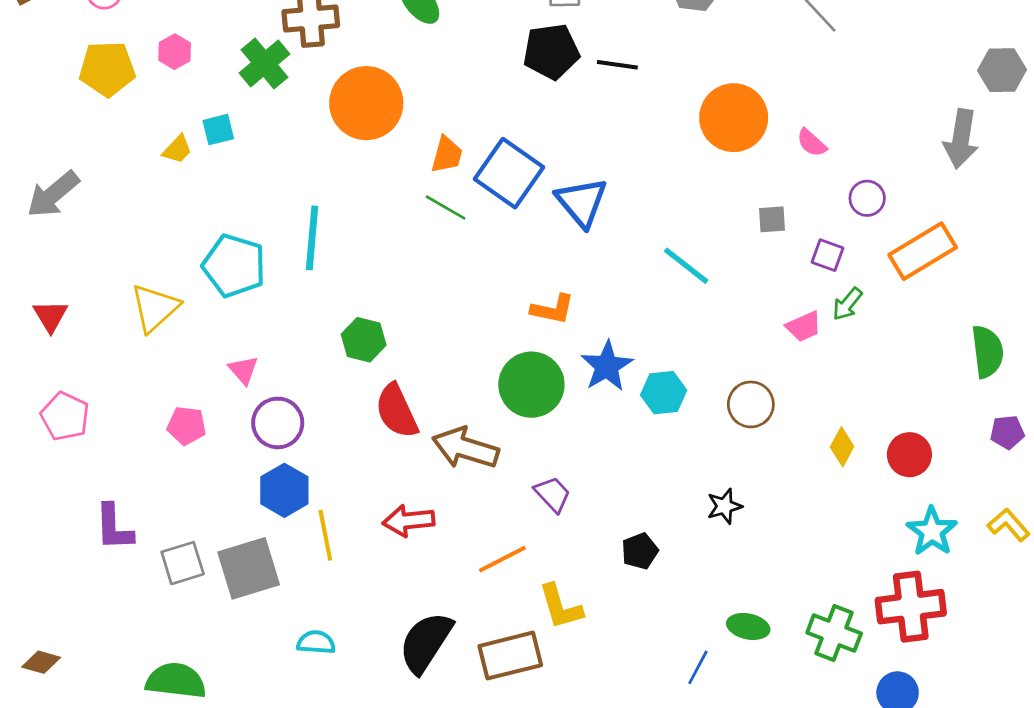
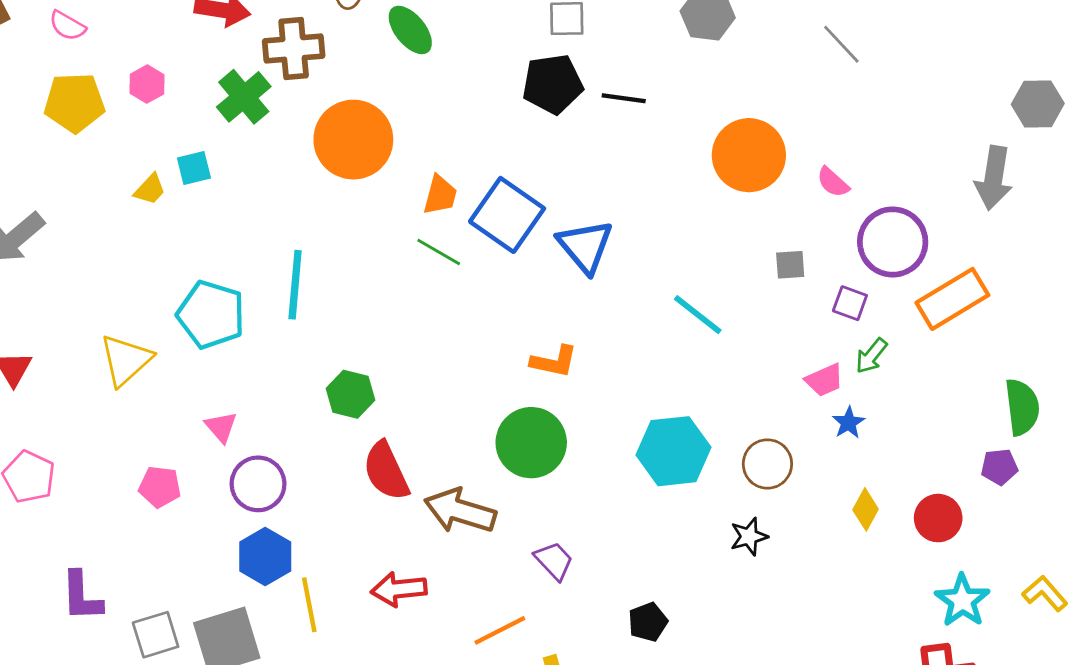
purple circle: (867, 198) -> (893, 242), size x1.8
blue star: (607, 366) -> (849, 423), moved, size x0.6
cyan hexagon: (664, 393) -> (674, 451), size x1.5
purple pentagon: (1007, 432) -> (999, 467), moved
black star: (724, 506) -> (749, 537), moved

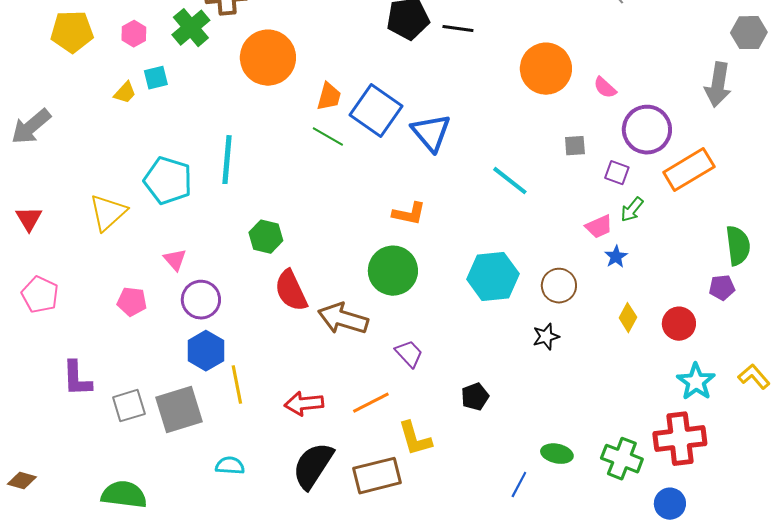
pink hexagon: (147, 84) -> (134, 34), moved
red arrow: (399, 589) -> (304, 404), moved

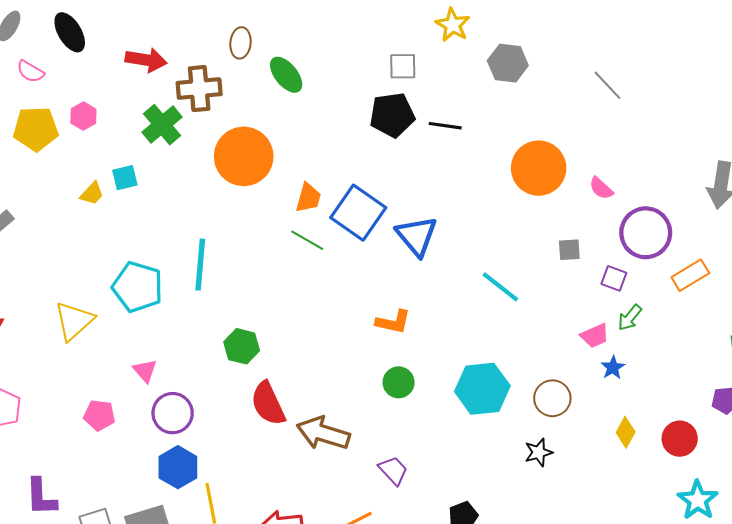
pink hexagon: (134, 34) -> (83, 116), moved
orange rectangle: (689, 170) -> (690, 275), size x0.7
green circle: (393, 271) -> (399, 382), moved, size x0.6

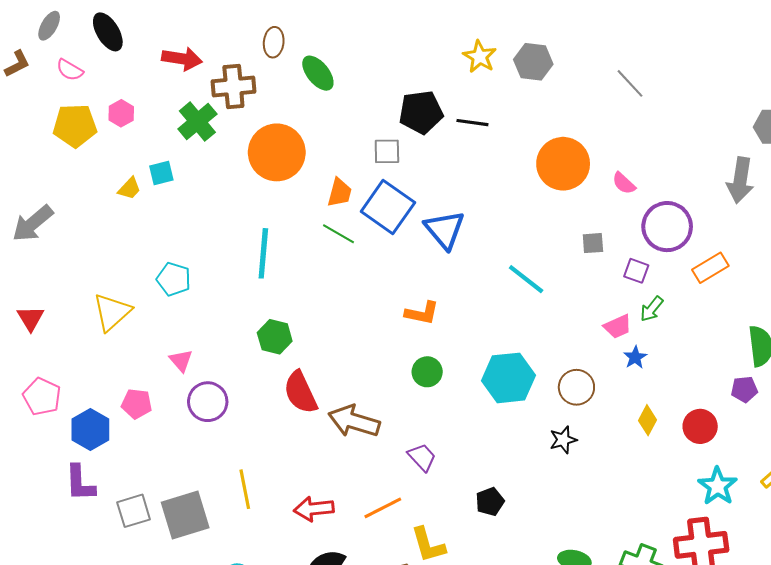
yellow star: (453, 25) -> (480, 57), moved
gray square: (403, 66) -> (387, 151), moved
cyan line: (200, 265) -> (263, 253), moved
cyan pentagon: (138, 287) -> (174, 279), size x0.7
blue hexagon: (178, 467) -> (90, 429), moved

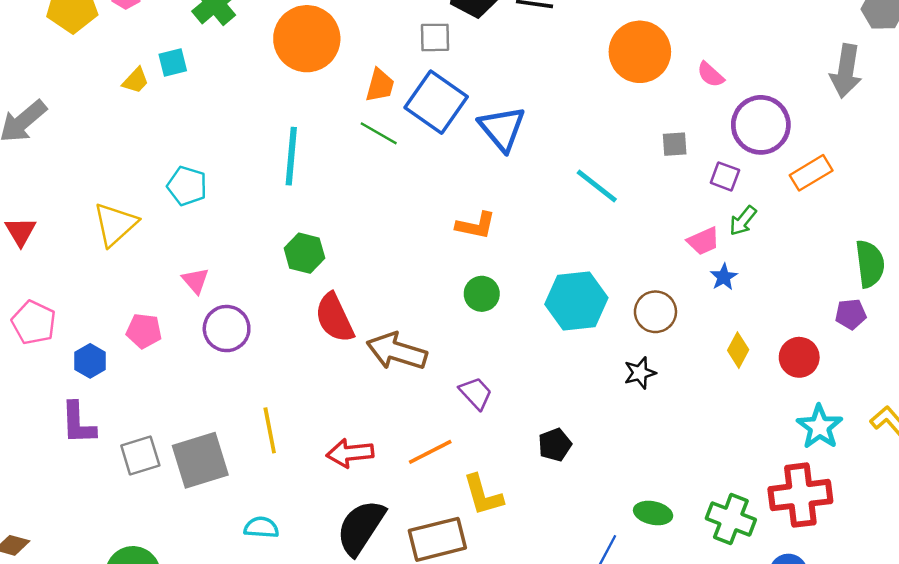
blue hexagon: (90, 429) -> (90, 361), size x0.7

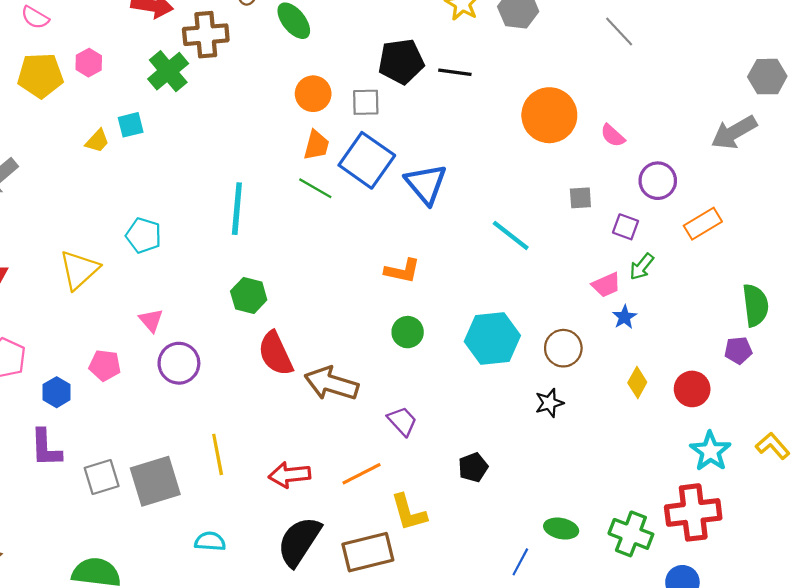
orange circle: (307, 39) -> (313, 94), moved, size x0.6
gray arrow: (846, 71) -> (734, 132), turned 51
purple circle: (761, 125) -> (658, 181), size x0.7

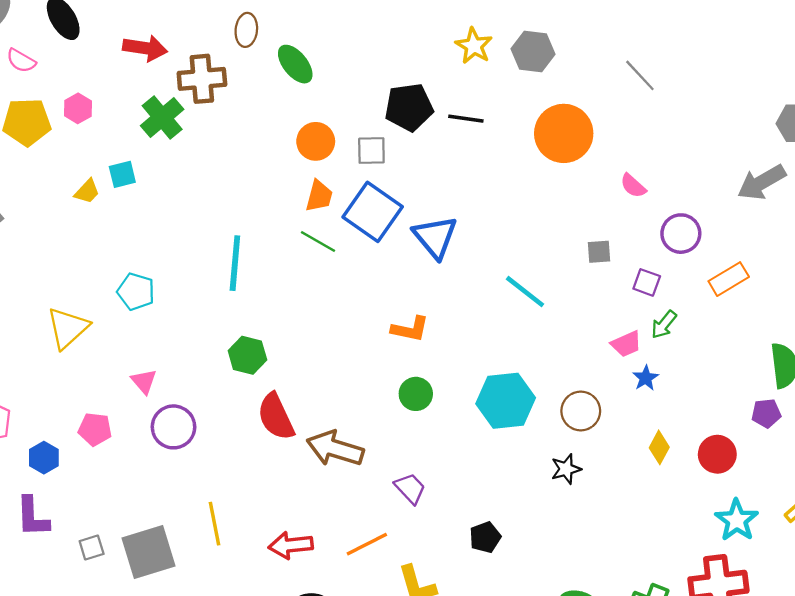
orange circle: (549, 115) -> (564, 133), moved
gray square: (102, 477) -> (92, 548), size x0.7

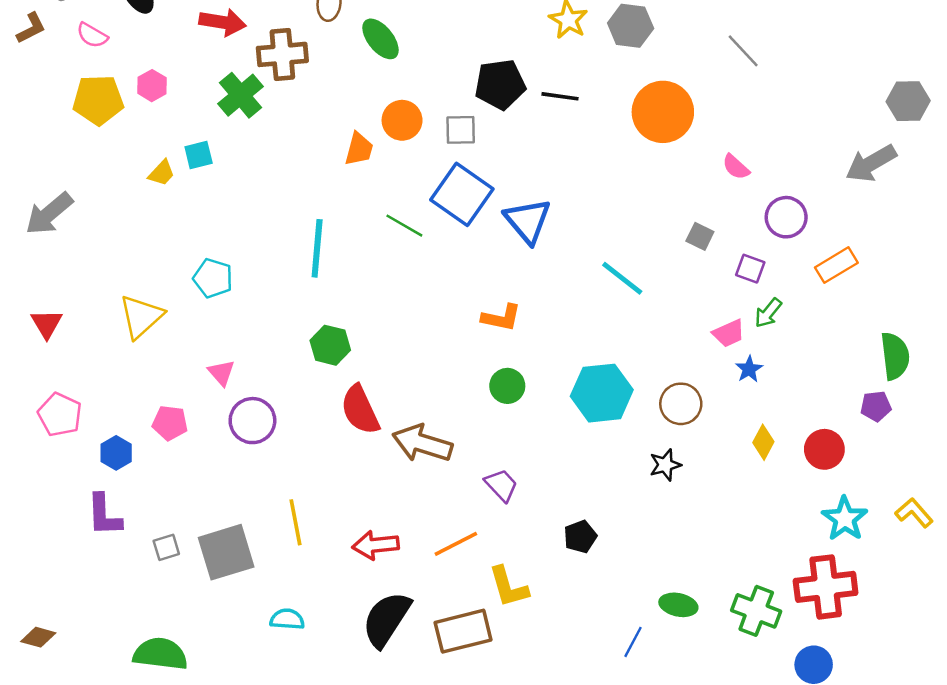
orange trapezoid: (319, 196) -> (359, 149), moved
gray square: (599, 252) -> (700, 236), turned 30

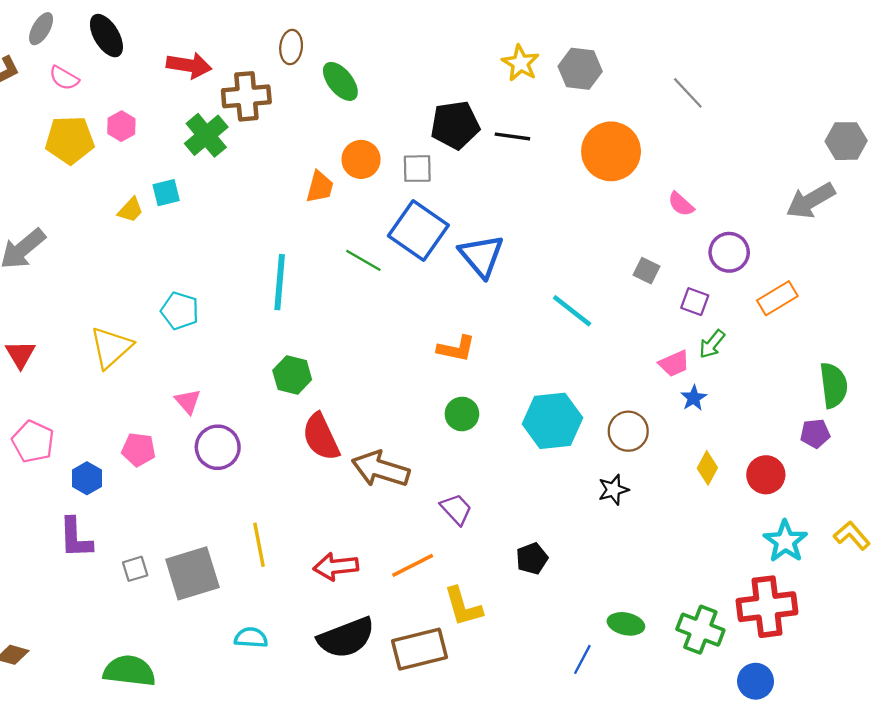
black semicircle: (386, 619) -> (346, 638), turned -144

